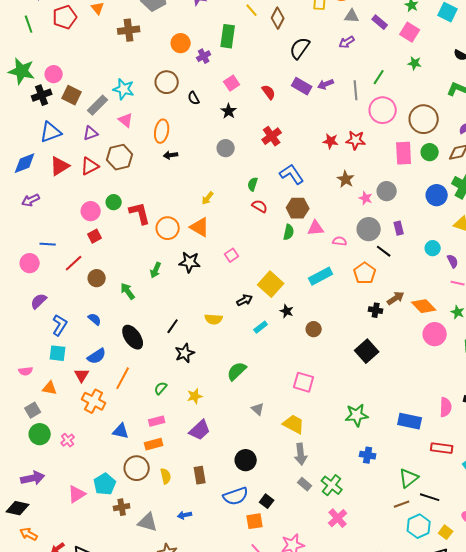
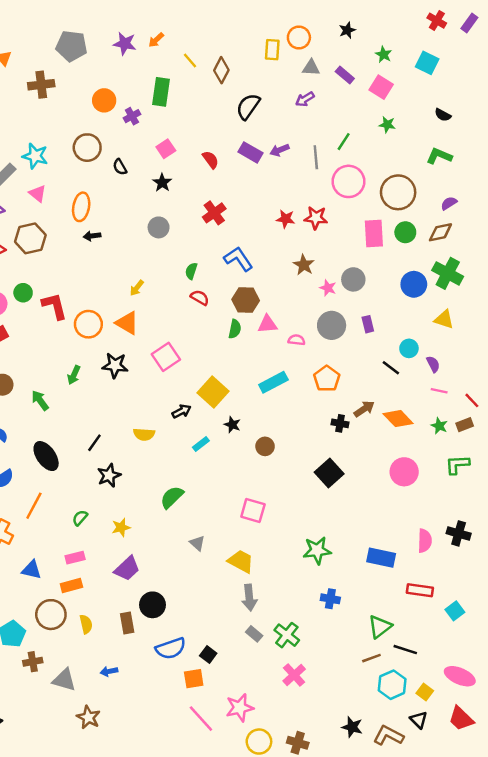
black line: (384, 251) -> (391, 368), moved
pink square: (232, 255) -> (166, 357), size x1.6
pink circle: (435, 334) -> (404, 472), moved
black circle: (246, 460) -> (153, 605), moved

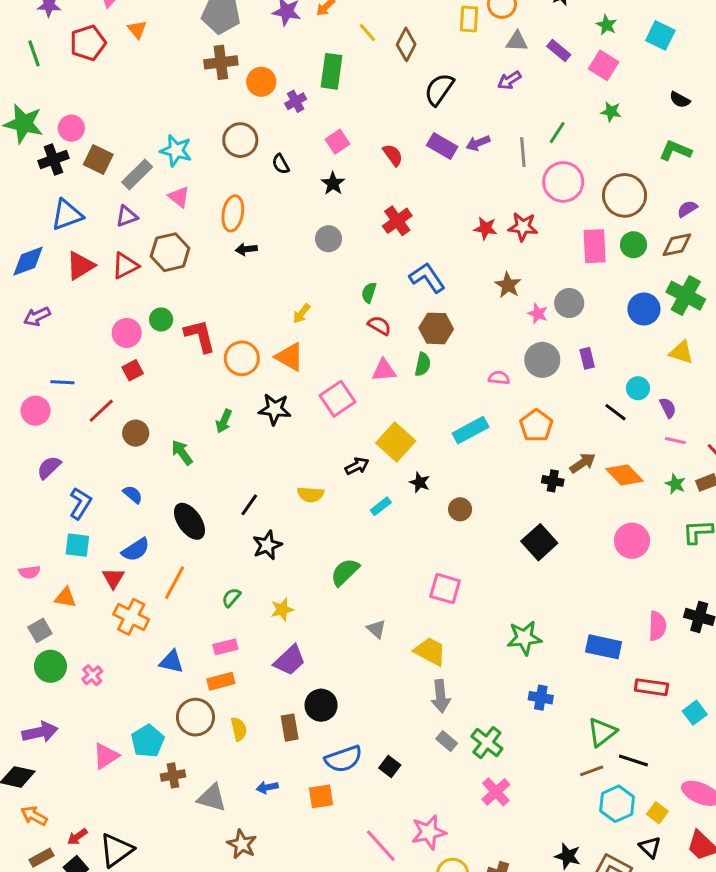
brown cross: (41, 85) -> (221, 62), moved
pink triangle: (267, 324) -> (384, 370), moved
orange square: (194, 679) -> (321, 796), moved

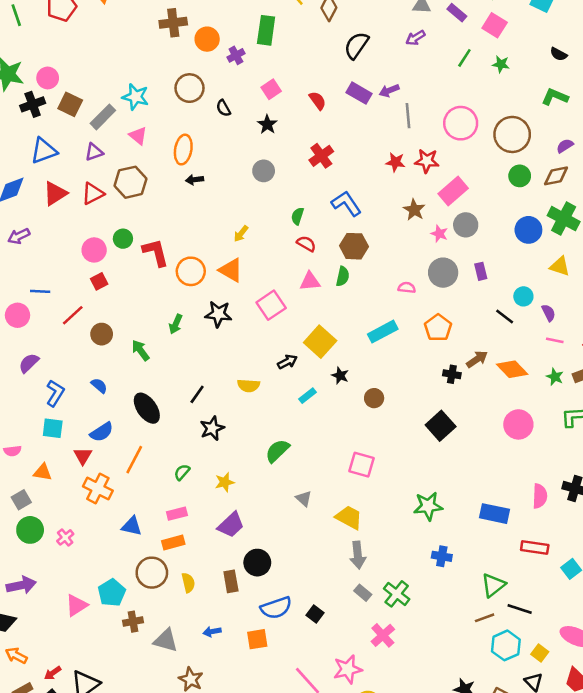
green line: (557, 133) -> (464, 58), moved
gray line: (523, 152) -> (408, 116), moved
pink rectangle: (595, 246) -> (453, 191), moved, turned 52
pink cross: (496, 792) -> (383, 635), moved

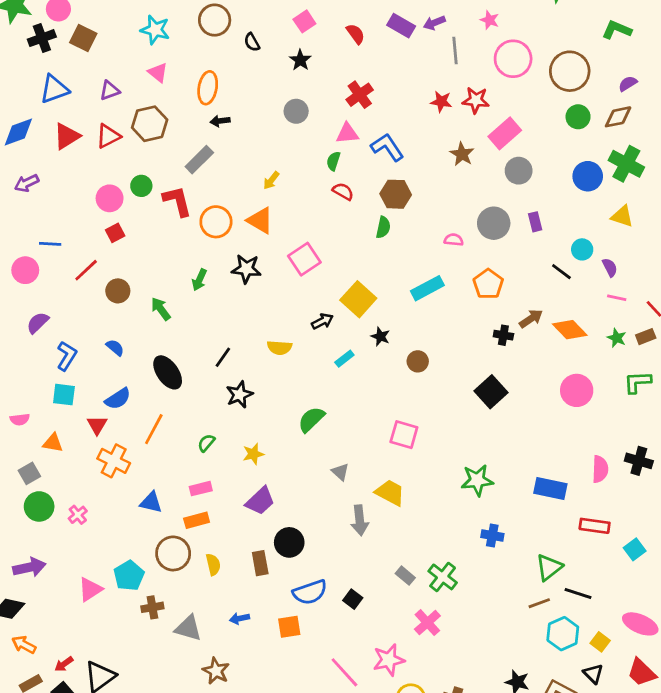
gray rectangle: (103, 117) -> (199, 160), moved
pink star: (439, 234) -> (490, 20), moved
pink triangle: (310, 281) -> (347, 133), moved
gray arrow: (358, 555) -> (360, 520), moved

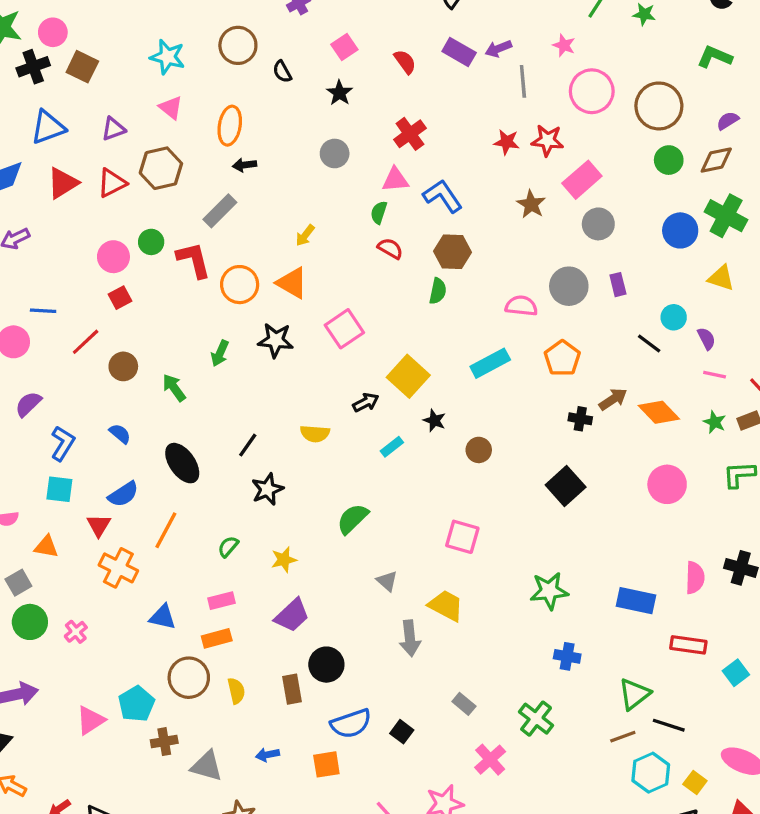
pink semicircle: (454, 240) -> (521, 306), size x1.4
green cross: (443, 577) -> (536, 719), moved

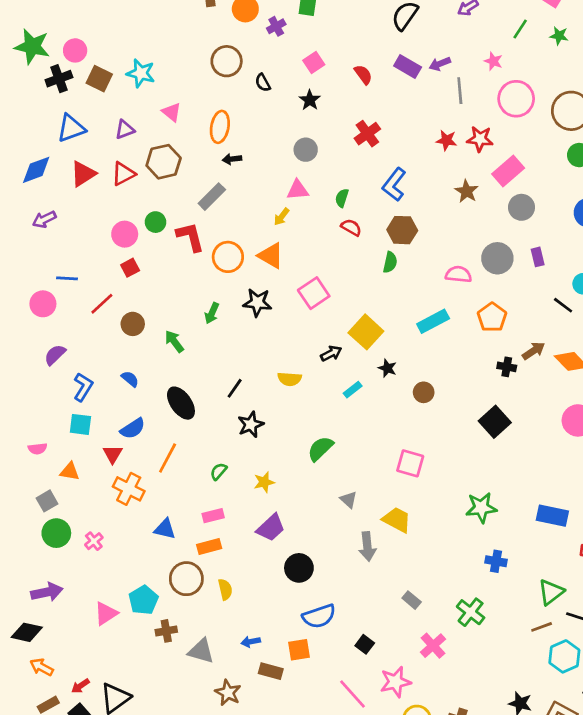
cyan star: (168, 57) -> (141, 73), moved
pink triangle: (395, 180) -> (298, 190), moved
blue L-shape: (443, 196) -> (394, 185), turned -108
brown rectangle: (292, 689) -> (271, 671), moved, turned -65
black square: (402, 732) -> (365, 644), moved

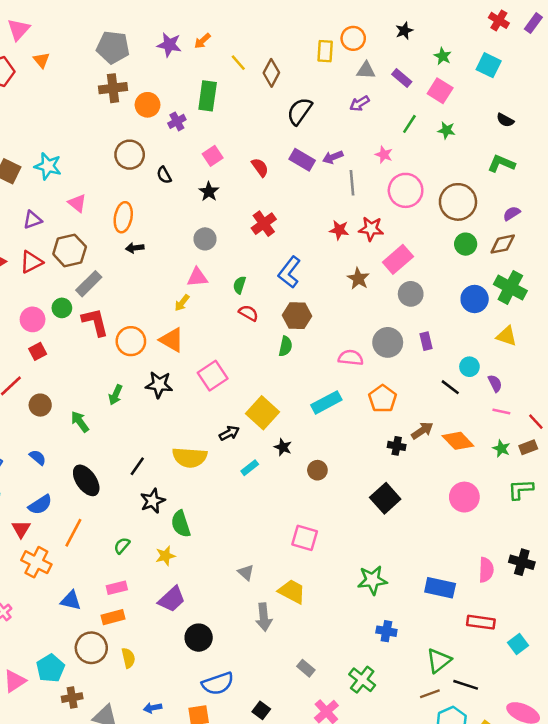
gray rectangle: (212, 197) -> (89, 284), moved
yellow semicircle: (290, 379) -> (190, 457), size x1.5
green semicircle: (320, 449) -> (181, 524), moved, turned -64

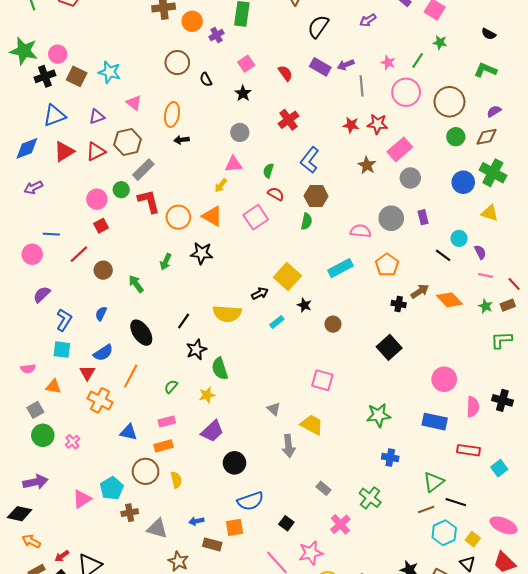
green line: (409, 124) -> (418, 60), moved
pink square: (213, 376) -> (256, 217), moved
blue semicircle: (38, 457) -> (101, 314), turned -104
pink circle: (464, 497) -> (444, 379), moved

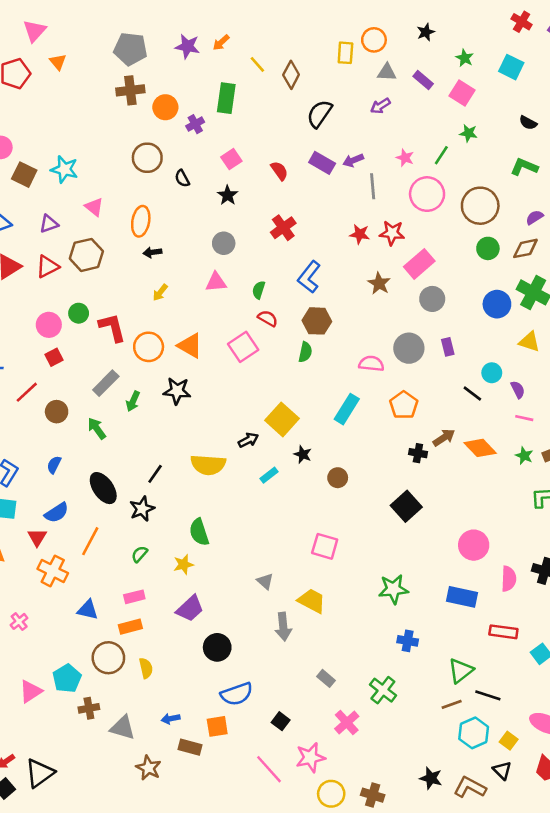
gray rectangle: (143, 170) -> (106, 383), moved
yellow arrow: (221, 185) -> (160, 292), moved
cyan rectangle: (340, 268) -> (347, 409), turned -30
black star: (196, 350) -> (142, 509), moved

